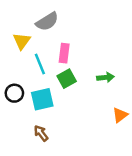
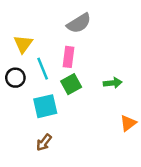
gray semicircle: (47, 22) -> (79, 23), moved
black circle: (14, 93) -> (15, 78), moved
brown arrow: (41, 133) -> (44, 142), turned -105

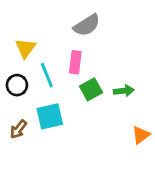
green square: (71, 84) -> (91, 89), moved
brown arrow: (44, 142) -> (18, 129), moved

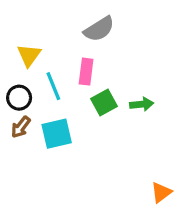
brown arrow: (18, 129) -> (21, 127), moved
orange triangle: (141, 135) -> (161, 192), moved

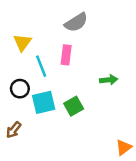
black circle: (19, 98) -> (20, 89), moved
green square: (104, 103) -> (74, 106), moved
brown arrow: (21, 127) -> (14, 130), moved

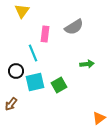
gray semicircle: (76, 22) -> (74, 27), moved
yellow triangle: (22, 42) -> (22, 11), moved
pink rectangle: (66, 55) -> (45, 34), moved

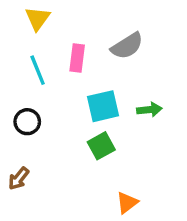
cyan line: (33, 53) -> (38, 70), moved
cyan square: (35, 82) -> (103, 106), moved
orange triangle: (99, 118) -> (127, 203), moved

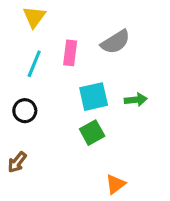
cyan line: (38, 70) -> (34, 64), turned 44

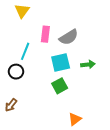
gray semicircle: (115, 42) -> (69, 37), moved
cyan line: (34, 64) -> (25, 51), moved

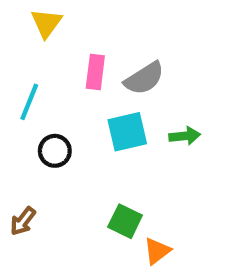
cyan line: (25, 51) -> (29, 102), moved
black circle: (16, 72) -> (55, 151), moved
green square: (60, 86) -> (125, 221), moved, turned -35

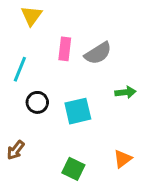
cyan square: (127, 132) -> (78, 111), moved
green square: (125, 221) -> (73, 169), moved
orange triangle: (157, 251) -> (123, 159), moved

